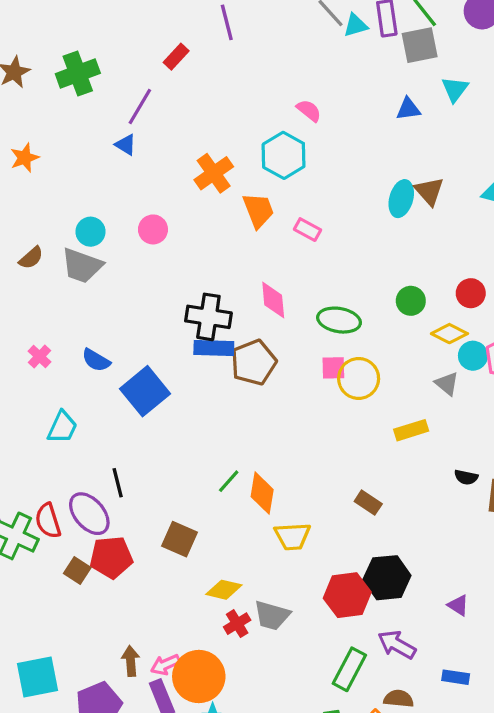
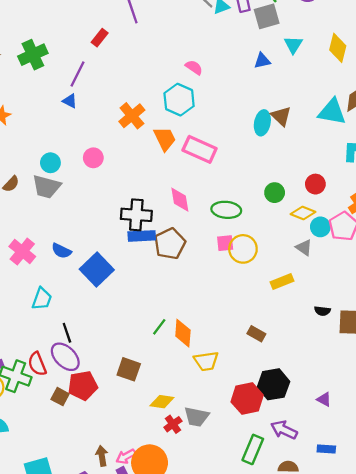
pink rectangle: (307, 230) -> (200, 149), size x1.8
pink cross: (39, 357) -> (22, 251), size x1.6
black line: (118, 483) -> (67, 333), moved

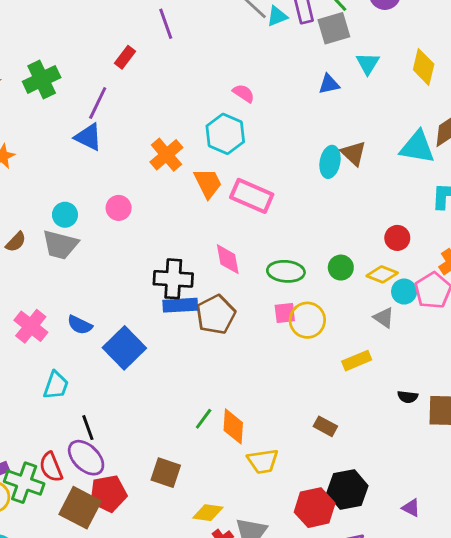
blue triangle: (70, 101) -> (88, 137), size x1.5
green circle: (275, 193) -> (341, 268), moved
brown square: (60, 397) -> (80, 508), size x1.8

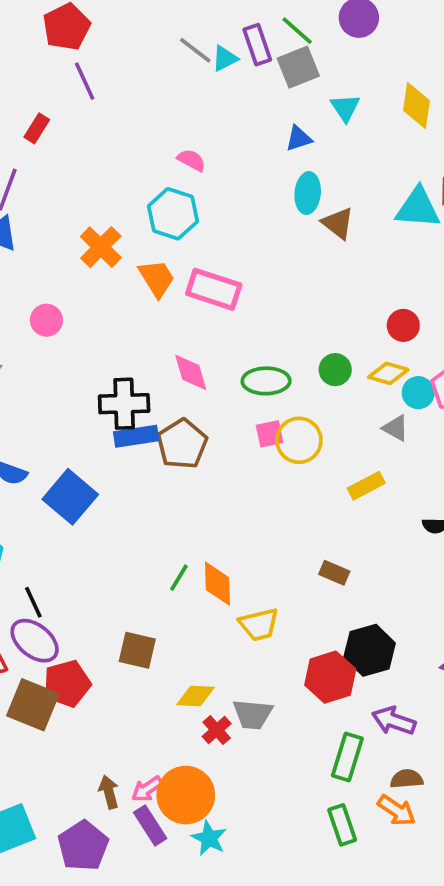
cyan ellipse: (330, 162) -> (308, 193), moved

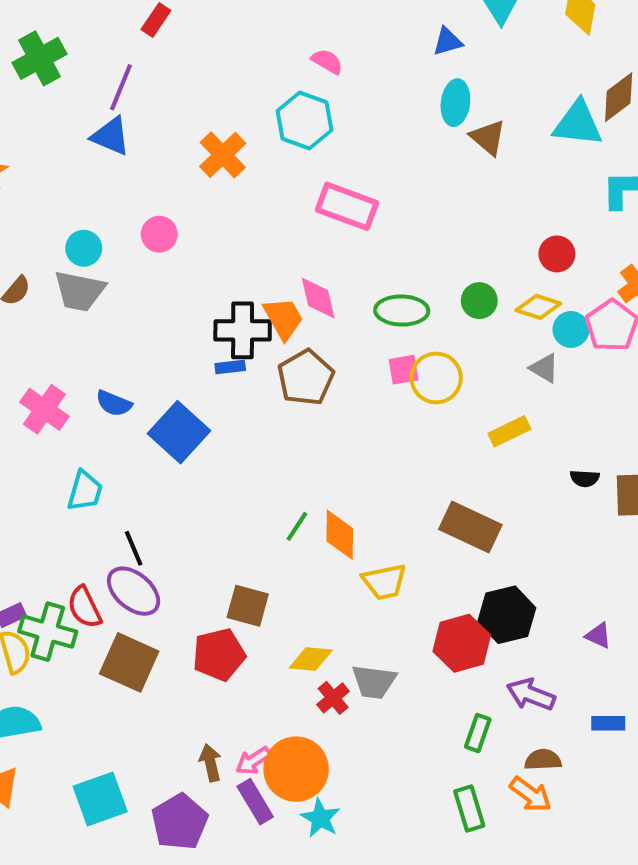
orange trapezoid: (157, 278) -> (283, 318), moved
blue rectangle: (136, 436) -> (230, 367), moved, size x0.6
brown rectangle: (334, 573) -> (470, 527), size x1.8
red pentagon: (67, 684) -> (219, 655), moved
green rectangle: (347, 757) -> (478, 733), size x0.7

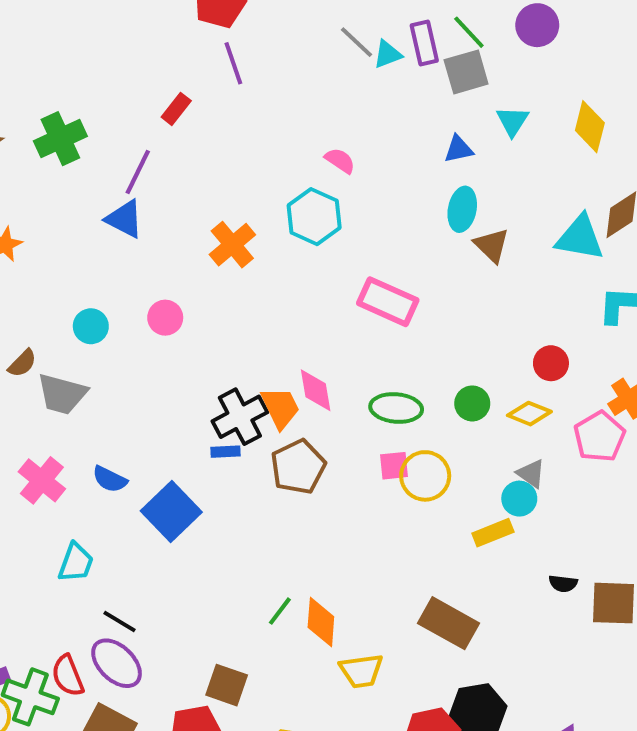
pink rectangle: (347, 206) -> (388, 302), moved
gray trapezoid: (79, 291) -> (62, 394), moved
cyan circle: (571, 329) -> (519, 499), moved
black cross: (243, 330) -> (240, 417), turned -32
black line: (134, 548) -> (120, 622), turned -40

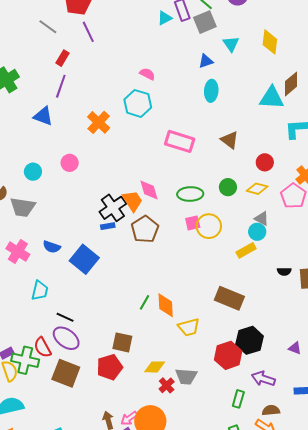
gray line: (357, 42) -> (48, 27), moved
purple line: (138, 172) -> (61, 86), moved
brown triangle: (492, 245) -> (230, 140), moved

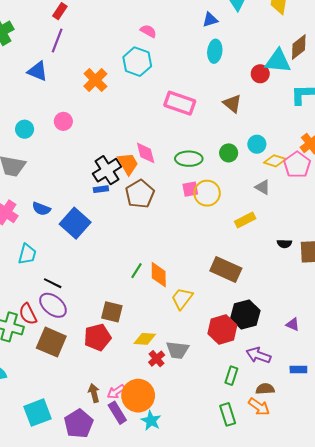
red circle: (265, 162) -> (260, 74), moved
yellow diamond: (257, 189) -> (275, 161), moved
cyan circle: (257, 232) -> (257, 144), moved
yellow trapezoid: (189, 327) -> (182, 298), turned 140

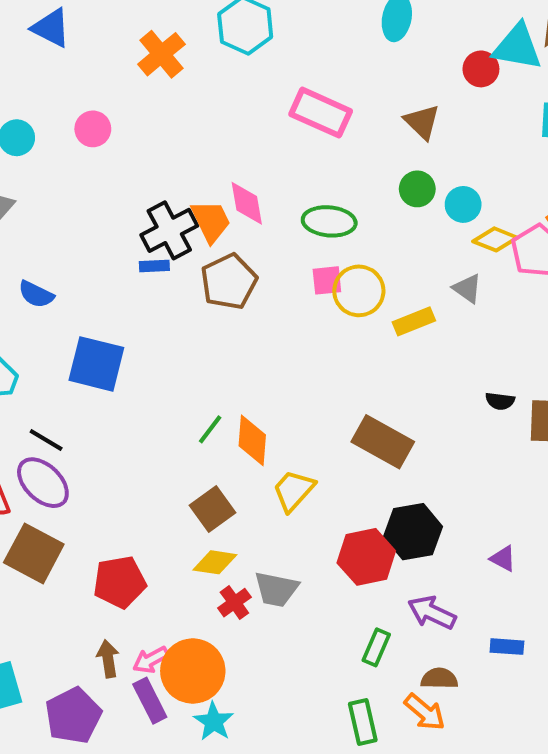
green circle: (229, 153) -> (417, 189), moved
yellow rectangle: (245, 220) -> (414, 321), moved
blue square: (75, 223) -> (96, 364), moved, turned -32
brown square: (112, 312) -> (213, 509), moved, turned 35
red pentagon: (97, 337) -> (120, 582), moved

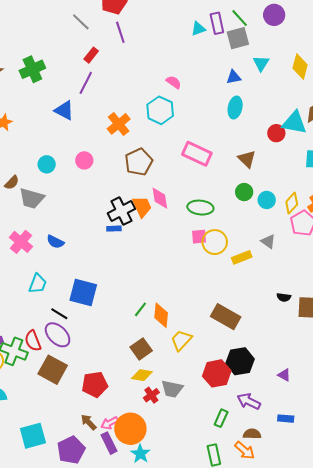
yellow diamond: (495, 239) -> (292, 203), moved, turned -70
brown pentagon: (229, 282) -> (139, 162), moved
blue square: (96, 364) -> (83, 293), moved
brown arrow: (108, 659) -> (89, 422), turned -36

